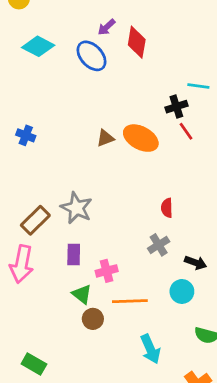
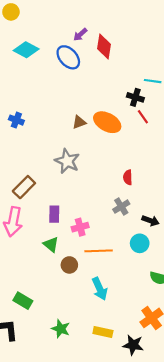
black cross: (176, 107) -> (135, 97), turned 35
gray star: (76, 208) -> (67, 161), moved
green triangle: (82, 294) -> (51, 244), moved
cyan arrow: (150, 349) -> (100, 289), moved

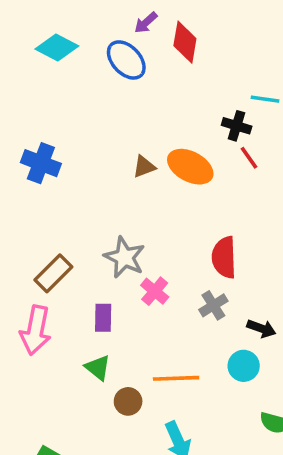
blue cross: (16, 120) -> (41, 163), size x1.5
gray star: (67, 161) -> (124, 257), moved
red semicircle: (128, 177) -> (224, 257), size x1.6
pink cross: (80, 227) -> (155, 291), moved, turned -35

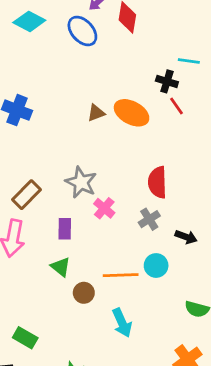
cyan circle: (244, 366) -> (156, 265), moved

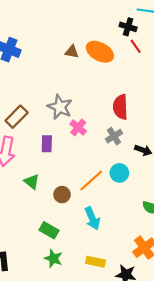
brown triangle: (96, 113) -> (72, 52), turned 32
green triangle: (61, 267) -> (32, 182), moved
orange line: (121, 275) -> (91, 181), turned -40
green rectangle: (25, 338) -> (49, 230), moved

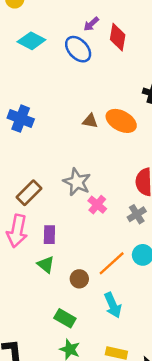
purple rectangle: (47, 144) -> (49, 235), moved

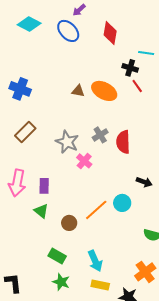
red diamond: (118, 37) -> (110, 33), moved
brown rectangle: (29, 193) -> (25, 132), moved
gray cross: (137, 214) -> (100, 135), moved
cyan arrow: (113, 305) -> (95, 261), moved

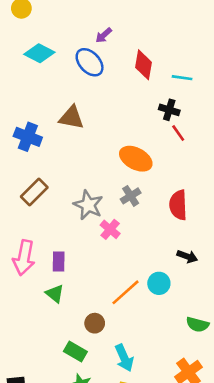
cyan line: (146, 53) -> (182, 78), moved
brown triangle: (78, 91) -> (72, 118), moved, size x1.5
orange ellipse: (104, 91) -> (136, 159), moved
red semicircle: (123, 142) -> (178, 205), moved
brown circle: (69, 223) -> (95, 323), moved

